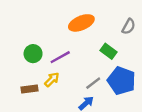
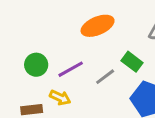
yellow arrow: (52, 80) -> (60, 98), turned 70
gray line: (93, 83) -> (105, 77), moved

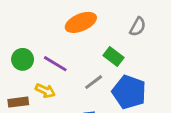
purple line: (71, 69) -> (55, 64), turned 60
gray line: (105, 77) -> (94, 82), moved

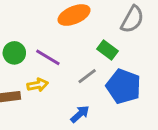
gray semicircle: (138, 27) -> (132, 19), size x1.4
yellow arrow: (45, 91) -> (38, 85), turned -36

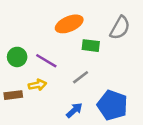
green rectangle: (108, 50) -> (91, 46), moved, turned -30
blue pentagon: (124, 86) -> (112, 105), moved

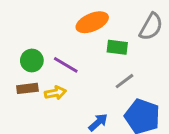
gray line: (81, 77) -> (125, 81), moved
brown rectangle: (13, 95) -> (27, 88), moved

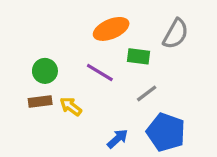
purple line: (66, 65) -> (100, 72), moved
yellow arrow: (55, 93) -> (71, 106), turned -132

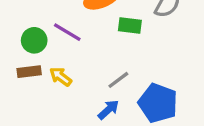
purple line: (100, 72) -> (67, 32), moved
gray line: (147, 93) -> (118, 80), moved

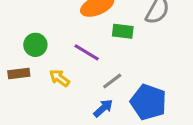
purple line: (67, 32) -> (87, 52), moved
brown rectangle: (29, 72) -> (19, 73), moved

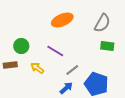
green rectangle: (123, 31) -> (107, 46), moved

